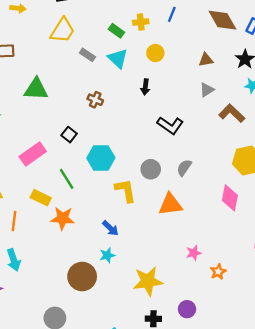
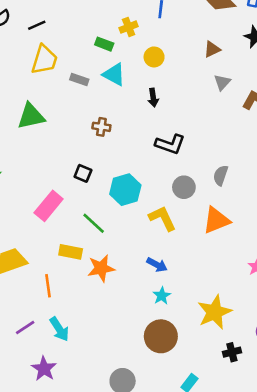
green triangle: (36, 89) -> (31, 116), moved
black L-shape: (170, 125) -> (170, 144), moved
brown circle: (82, 276) -> (161, 336), moved

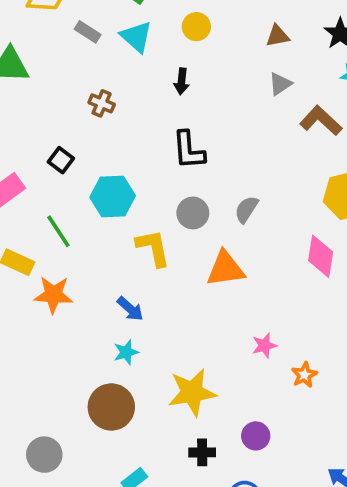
black L-shape: (170, 144) -> (189, 150), turned 52

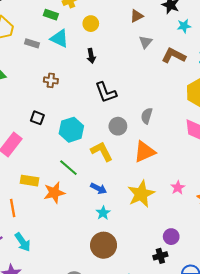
green line: (58, 231) -> (68, 168), moved
yellow star: (192, 392) -> (141, 194), moved
purple circle: (256, 436) -> (171, 237), moved

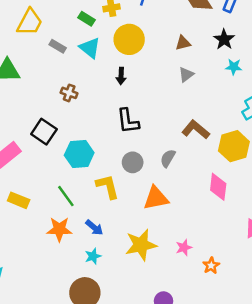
yellow circle: (91, 24) -> (129, 39), size x1.6
brown L-shape: (174, 56) -> (196, 130), moved
black square: (37, 118) -> (44, 132), size x1.5
orange star: (54, 193) -> (59, 229), moved

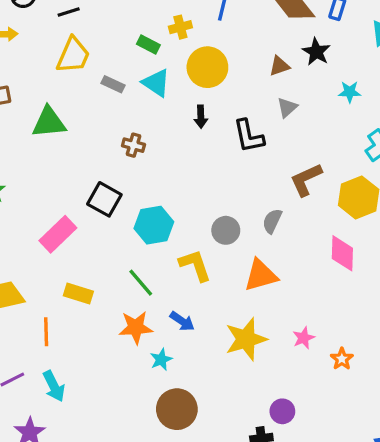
black star: (224, 39) -> (316, 52), moved
black L-shape: (128, 121) -> (249, 136), moved
brown L-shape: (196, 130) -> (306, 180), turned -60
cyan star: (93, 256) -> (161, 360), moved

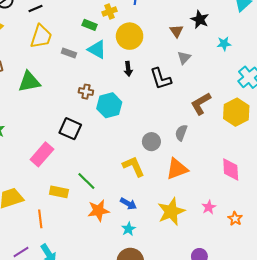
brown triangle: (279, 66) -> (176, 31), turned -40
cyan hexagon: (154, 225) -> (109, 105), moved
pink diamond: (342, 253) -> (231, 169), moved
green line: (141, 283) -> (86, 181), moved
cyan star: (161, 360) -> (129, 229), moved

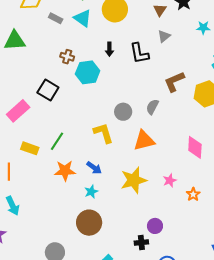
black arrow: (128, 69) -> (109, 49), moved
green line: (86, 181) -> (57, 141), turned 72

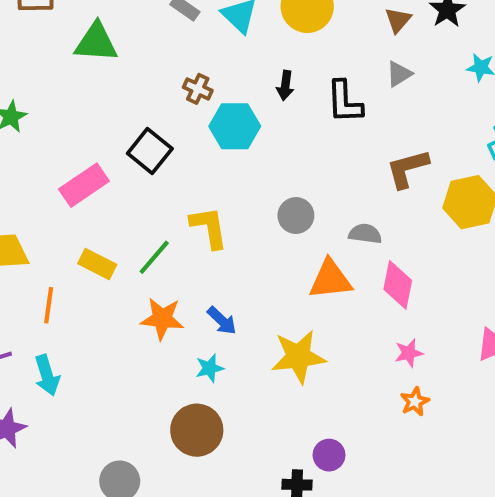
gray semicircle: (152, 107) -> (365, 234), moved, turned 63
yellow L-shape: (103, 133) -> (209, 227), moved
pink diamond: (195, 147) -> (398, 285), moved
pink star: (170, 180) -> (409, 353), moved

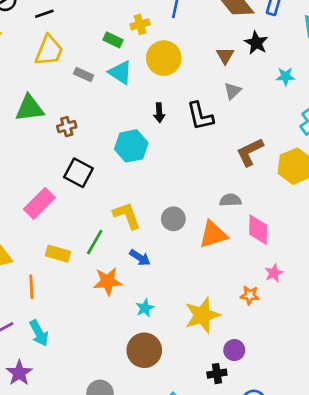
brown cross: (198, 89) -> (67, 127), moved, turned -30
gray circle: (296, 216) -> (173, 219), moved
blue arrow: (222, 321) -> (140, 258), moved
yellow star: (298, 357) -> (202, 315), moved
orange star: (415, 402) -> (250, 295), moved, turned -30

